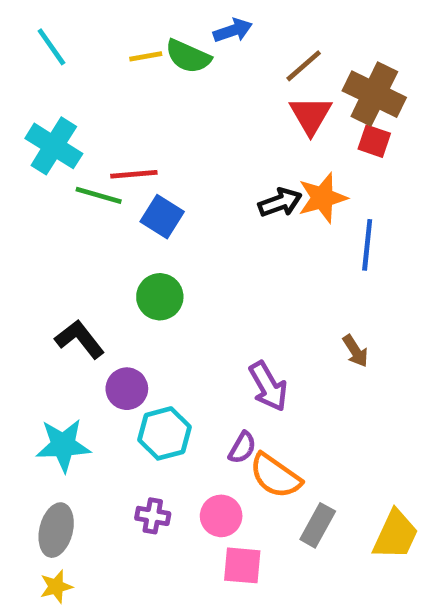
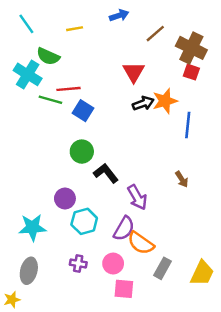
green semicircle: (188, 56) -> (48, 56), moved
red triangle: (311, 115) -> (134, 72), moved
black L-shape: (80, 339) -> (106, 173), moved
purple semicircle: (242, 448) -> (124, 229), size x1.5
yellow star: (56, 587) -> (12, 300), moved

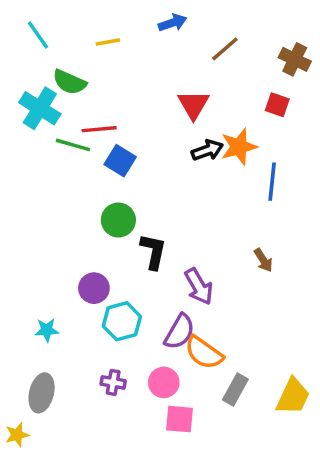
brown cross: (191, 48) -> (295, 59), moved, size x0.7
black L-shape: (106, 173) -> (153, 251), turned 50
cyan star: (32, 227) -> (47, 330), size x0.6

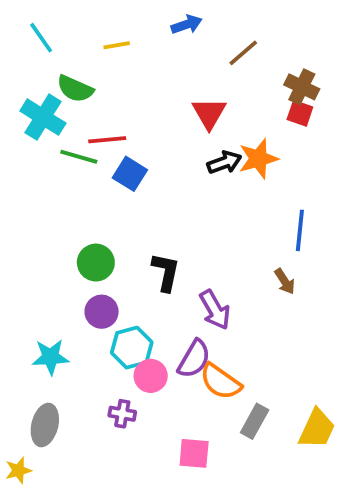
brown cross: (295, 59) -> (302, 87), moved
blue line: (272, 182) -> (300, 230), moved
green circle: (118, 220) -> (96, 263), moved
cyan star: (47, 330) -> (51, 357), size x1.4
pink circle: (164, 382) -> (151, 376), moved

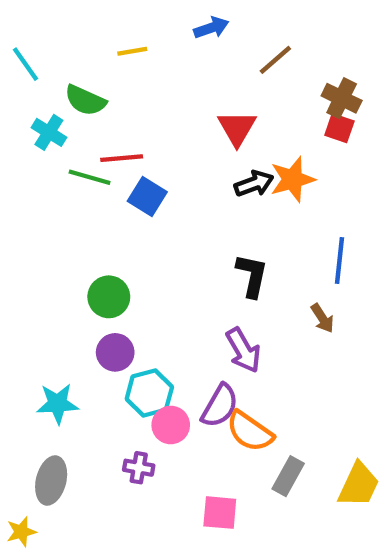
cyan line: (41, 38) -> (25, 64), moved
cyan cross: (43, 117) -> (49, 132), size x0.7
black L-shape: (166, 272) -> (252, 275), moved

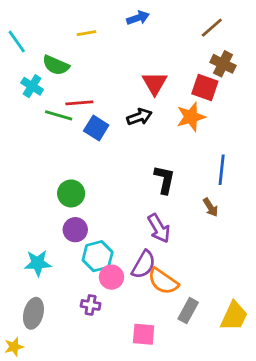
brown line: (275, 60) -> (212, 28), moved
red square: (339, 128) -> (205, 88), moved, size x1.4
black arrow: (254, 184) -> (139, 117), moved

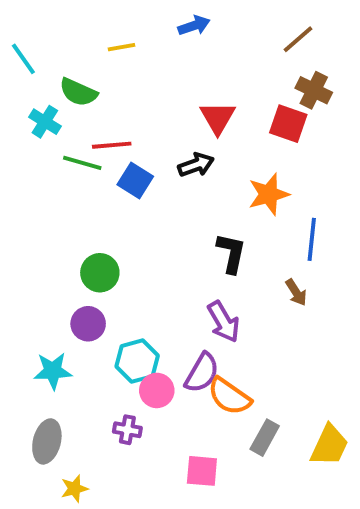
orange star: (191, 117) -> (269, 194), moved
purple circle: (75, 230) -> (88, 324), moved
yellow star: (14, 347) -> (74, 489), moved

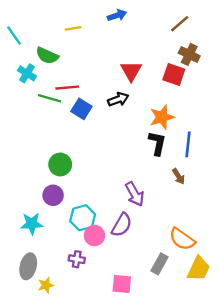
black L-shape: (231, 253) -> (157, 143), moved
orange semicircle: (229, 396) -> (182, 239), moved
yellow star: (74, 489) -> (46, 285), moved

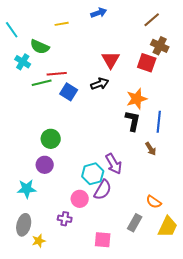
green line: (50, 98) -> (42, 83), turned -30
cyan hexagon: (83, 218) -> (93, 174), moved
orange semicircle: (182, 239) -> (154, 202), size x0.7

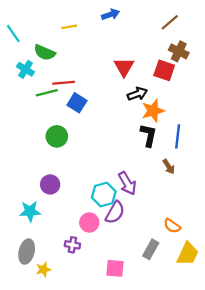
black arrow: (100, 84) -> (137, 94), moved
green circle: (51, 139) -> (57, 136), moved

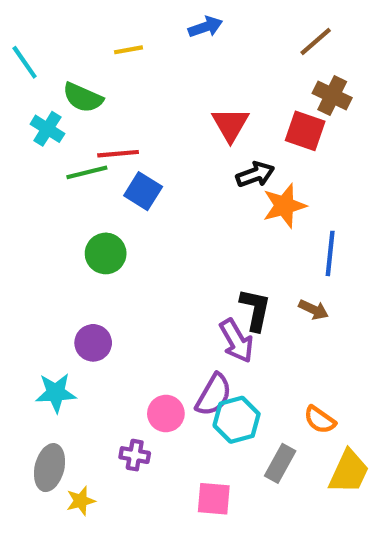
black L-shape: (149, 135) -> (255, 310), moved
brown arrow: (169, 167) -> (313, 310), turned -32
cyan hexagon: (104, 195) -> (237, 420), moved

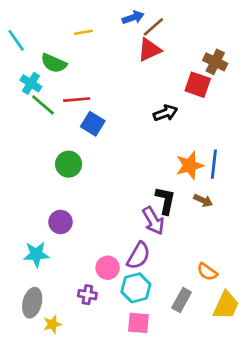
brown line: (316, 41) -> (153, 27), moved
red triangle: (230, 125) -> (149, 50), moved, turned 35
green line: (87, 172) -> (43, 105), moved, turned 55
orange star: (284, 206) -> (190, 165), moved
cyan hexagon: (237, 420) -> (136, 288), moved

